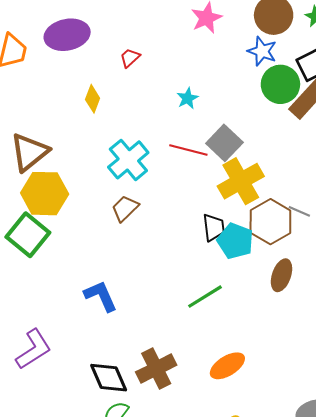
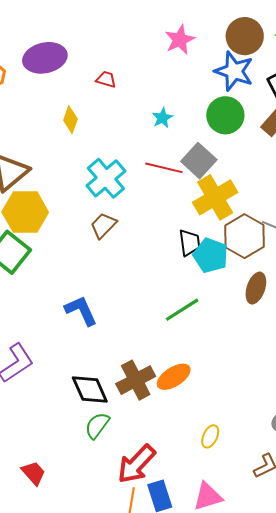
blue star: (262, 51) -> (234, 71), size x1.4
red trapezoid: (130, 58) -> (106, 79), turned 60
green circle: (280, 84) -> (225, 115), moved
orange ellipse: (227, 366) -> (174, 377), moved

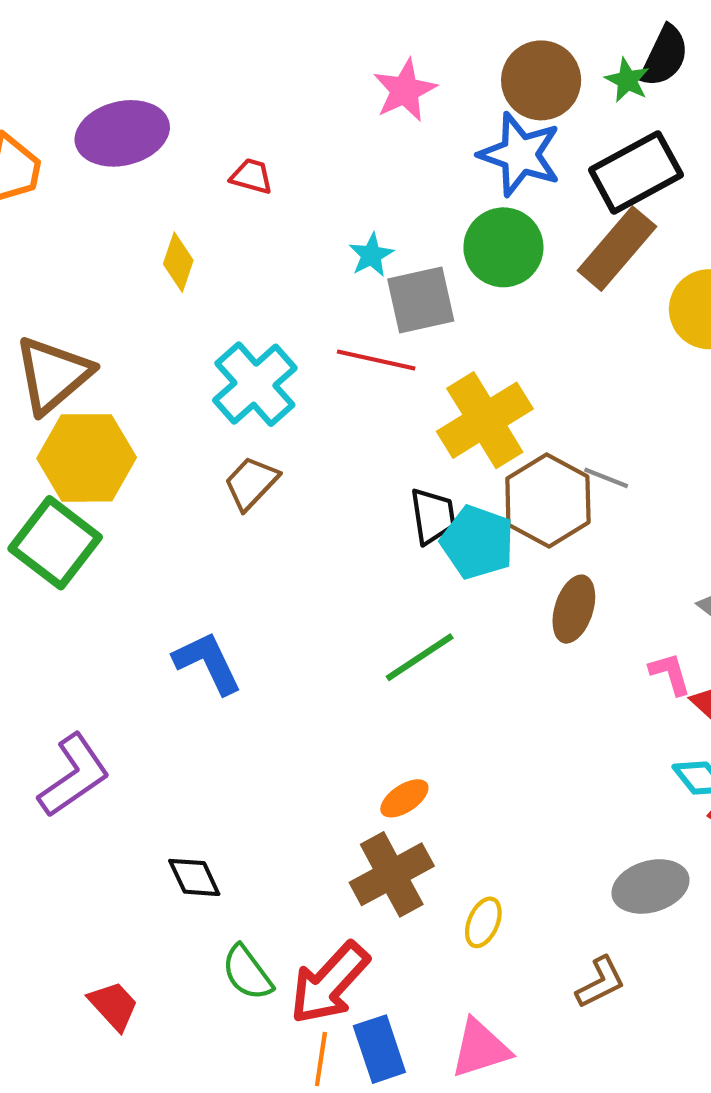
gray square: (199, 161) -> (421, 300), moved, turned 36
orange ellipse: (174, 377) -> (404, 798), size x0.7
brown cross: (136, 380) -> (392, 874), moved
black diamond: (90, 389) -> (194, 877), moved, size x0.7
green semicircle: (97, 425) -> (247, 973), moved, turned -72

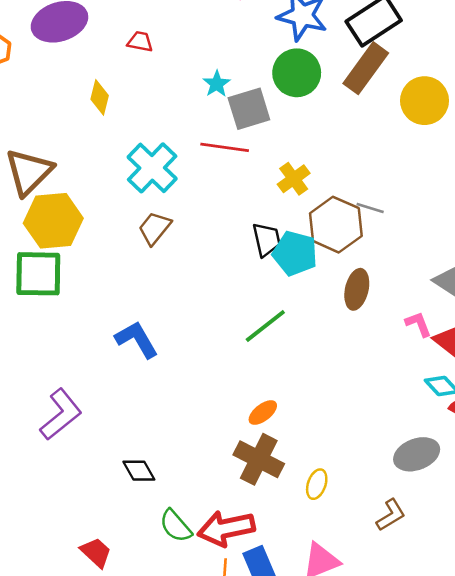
yellow cross: (485, 420) -> (294, 179), size x0.6
green square: (55, 543) -> (38, 274), turned -32
brown cross: (392, 874) -> (259, 459), turned -30
red arrow: (329, 983) -> (226, 528), turned 40

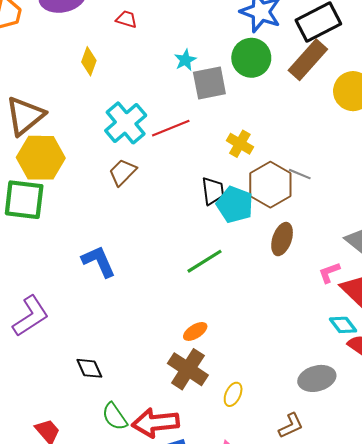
red line: (225, 147) -> (171, 128), moved, turned -36
yellow cross: (294, 179) -> (240, 144), turned -30
pink L-shape: (418, 324) -> (329, 273), turned -95

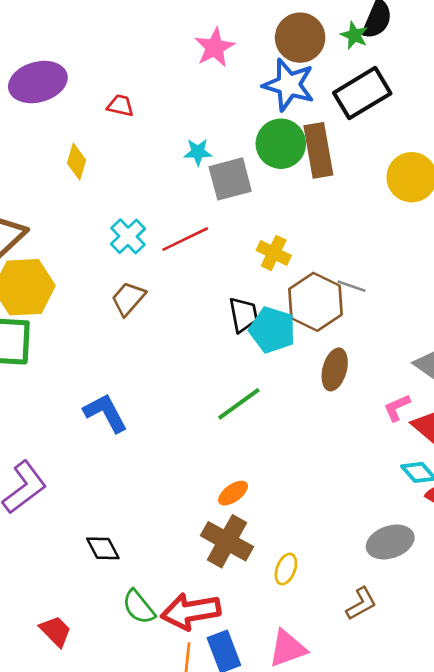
cyan star: (185, 60) -> (198, 152), turned 30
brown rectangle: (308, 60) -> (318, 150), moved, turned -48
cyan cross: (126, 123) -> (128, 236), size x0.7

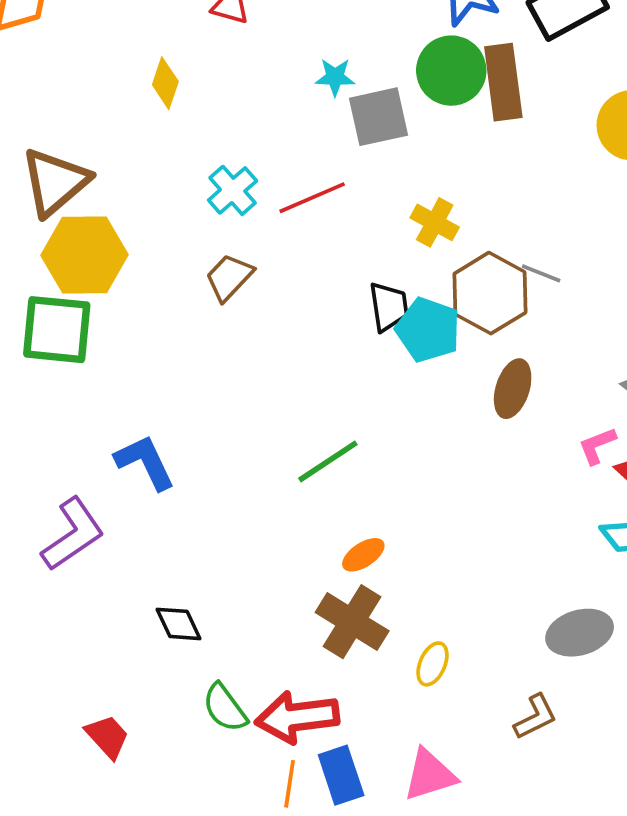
green line: (239, 404) -> (328, 461), moved
blue L-shape: (106, 413) -> (145, 462), moved

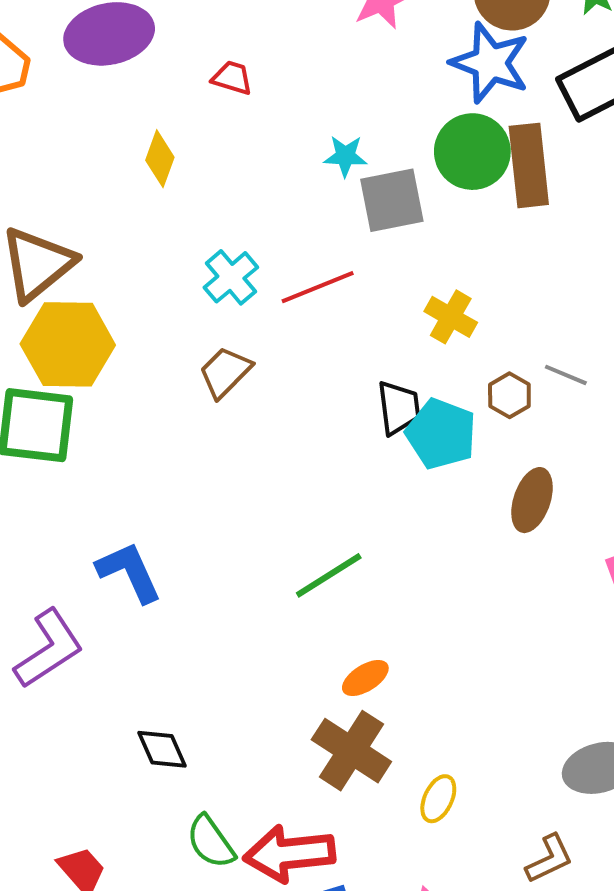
brown hexagon: (490, 293) -> (509, 395), size x0.5

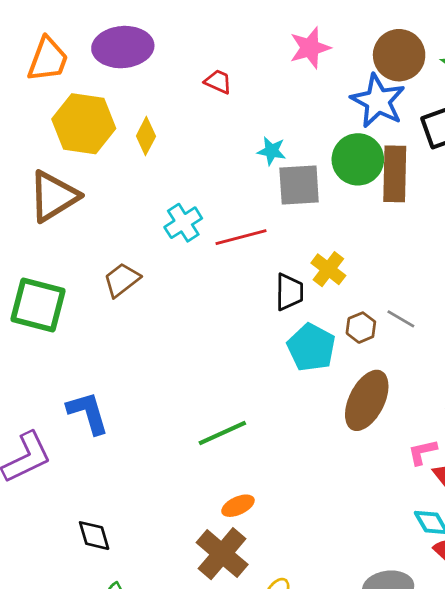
red trapezoid: (232, 78) -> (218, 82), moved
yellow hexagon: (68, 344) -> (84, 124), moved
brown trapezoid: (225, 372) -> (122, 280), moved
black trapezoid: (399, 408) -> (289, 292), moved
brown ellipse: (532, 500) -> (367, 400), size x1.4

